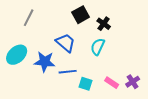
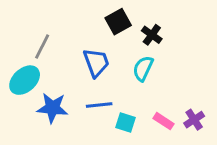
gray line: (29, 18) -> (42, 46), moved
blue trapezoid: (66, 43) -> (96, 63), turned 30
blue star: (45, 62) -> (52, 108), moved

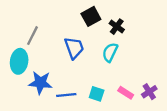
cyan ellipse: (25, 80) -> (19, 61), turned -40
blue line: (99, 105) -> (66, 95), moved

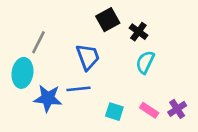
cyan semicircle: (110, 52) -> (145, 62), moved
blue line: (66, 95) -> (78, 89), moved

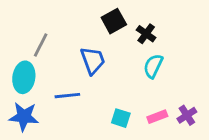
blue line: (78, 89) -> (67, 96), moved
blue star: (48, 98) -> (24, 117), moved
pink rectangle: (149, 110) -> (157, 117), turned -54

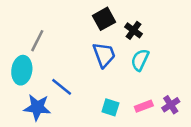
blue trapezoid: (93, 60) -> (104, 55), moved
blue line: (67, 96) -> (62, 87), turned 45
blue star: (24, 117) -> (37, 107), moved

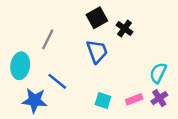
gray line: (37, 41) -> (48, 39), moved
cyan semicircle: (140, 60) -> (158, 73), moved

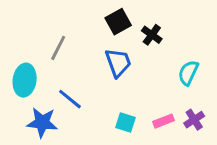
cyan semicircle: (158, 73) -> (188, 73), moved

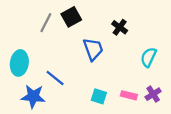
black square: (118, 22) -> (71, 17), moved
gray line: (58, 48) -> (46, 23), moved
pink rectangle: (164, 121) -> (129, 95), turned 35

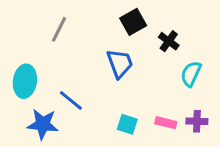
black square: (71, 17) -> (133, 22), moved
black cross: (120, 27) -> (169, 41), moved
purple cross: (153, 94) -> (197, 121), turned 35

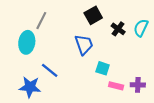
cyan semicircle: (191, 74) -> (141, 28), moved
cyan ellipse: (25, 81) -> (27, 42), moved
cyan square: (127, 124) -> (103, 68), moved

